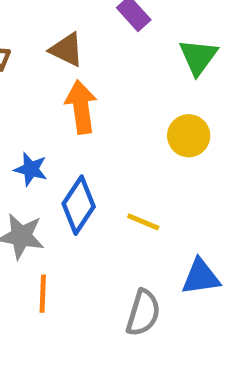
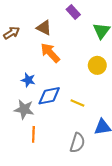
orange arrow: (81, 107) -> (50, 53), turned -35
blue diamond: (79, 205) -> (49, 96), turned 45

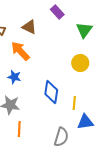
orange arrow: (50, 53) -> (20, 51), moved
blue diamond: (49, 96) -> (51, 92), moved, turned -70
yellow line: (77, 103) -> (74, 103), moved, turned 72

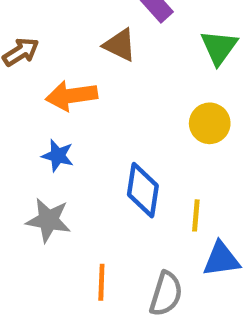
brown triangle: (29, 27) -> (120, 45), moved
orange arrow: (20, 51) -> (71, 96), turned -55
orange line: (19, 129) -> (101, 282), moved

